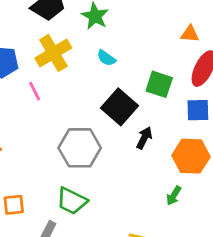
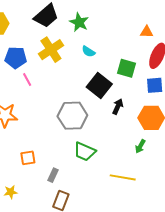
pink line: (35, 91) -> (27, 79), moved
green trapezoid: (72, 201) -> (85, 152), moved

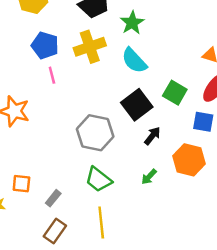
cyan semicircle: (88, 51) -> (134, 61), size x1.6
green arrow: (140, 146) -> (149, 177), moved
orange square: (28, 158) -> (21, 184), moved
yellow line: (123, 177) -> (101, 223), moved, turned 60

